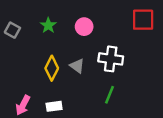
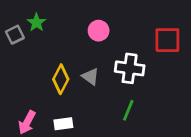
red square: (143, 20) -> (167, 40), moved
green star: (48, 25) -> (36, 23), moved
gray square: (12, 30) -> (15, 35), turned 35

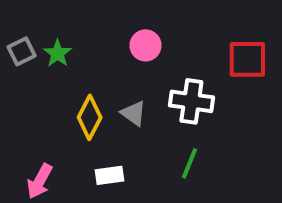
green star: (36, 23) -> (58, 53), moved
white rectangle: (63, 124) -> (110, 175), moved

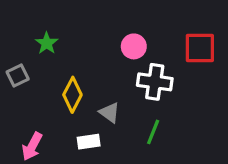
pink circle: (145, 45) -> (134, 46), moved
gray square: (22, 51) -> (18, 75), moved
gray triangle: (134, 113) -> (110, 113), moved

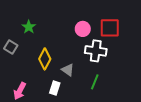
red square: (200, 48) -> (110, 28), moved
gray square: (18, 75) -> (11, 47), turned -32
white rectangle: (89, 142) -> (55, 88), turned -64

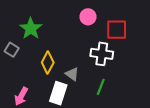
green star: (29, 27) -> (31, 28), size x1.5
pink circle: (83, 29) -> (88, 17), moved
white rectangle: (55, 88) -> (58, 93), size x1.5

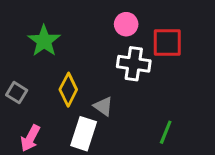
gray square: (12, 50) -> (17, 93), moved
white cross: (102, 54) -> (134, 64), moved
green line: (101, 87) -> (166, 132), moved

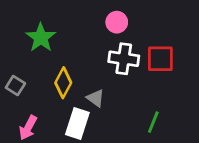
red square: (167, 42) -> (160, 59), moved

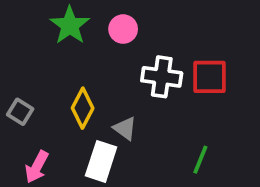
pink circle: (117, 22) -> (123, 29), moved
green star: (41, 38) -> (70, 25), moved

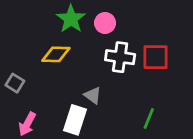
green star: (70, 25) -> (71, 19), moved
pink circle: (123, 29) -> (105, 23), moved
yellow diamond: (83, 108) -> (56, 54), moved, turned 64

